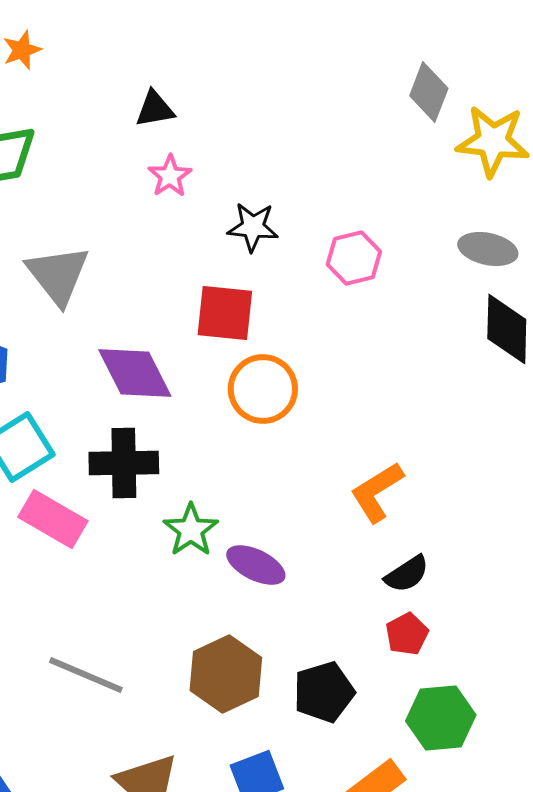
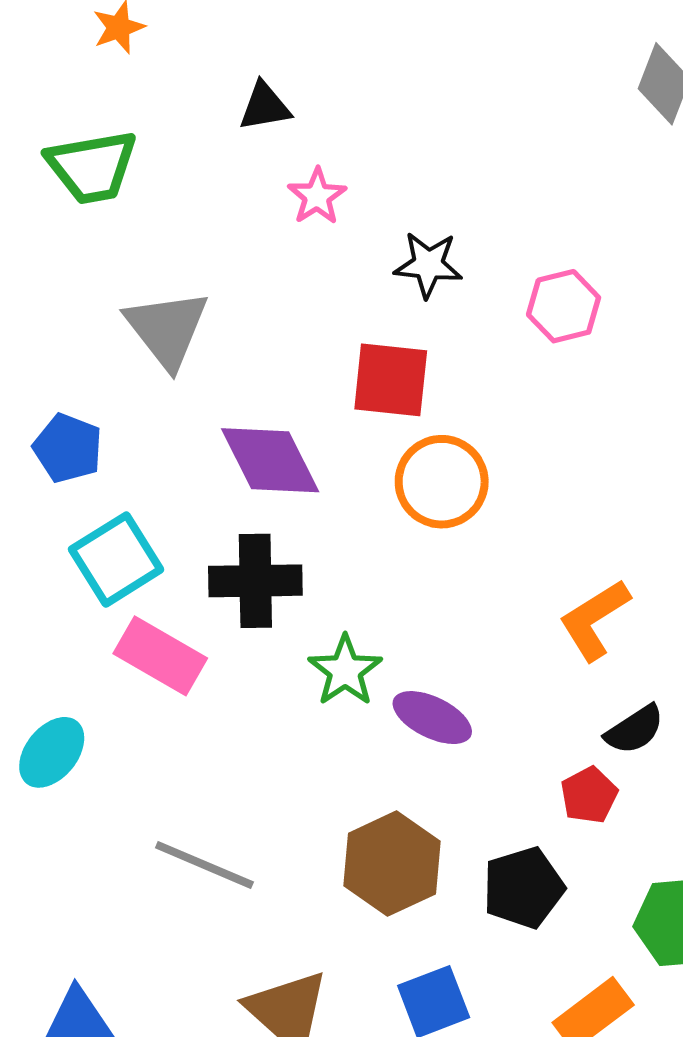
black triangle: (155, 109) -> (265, 107), moved
red pentagon: (407, 634) -> (589, 795), moved

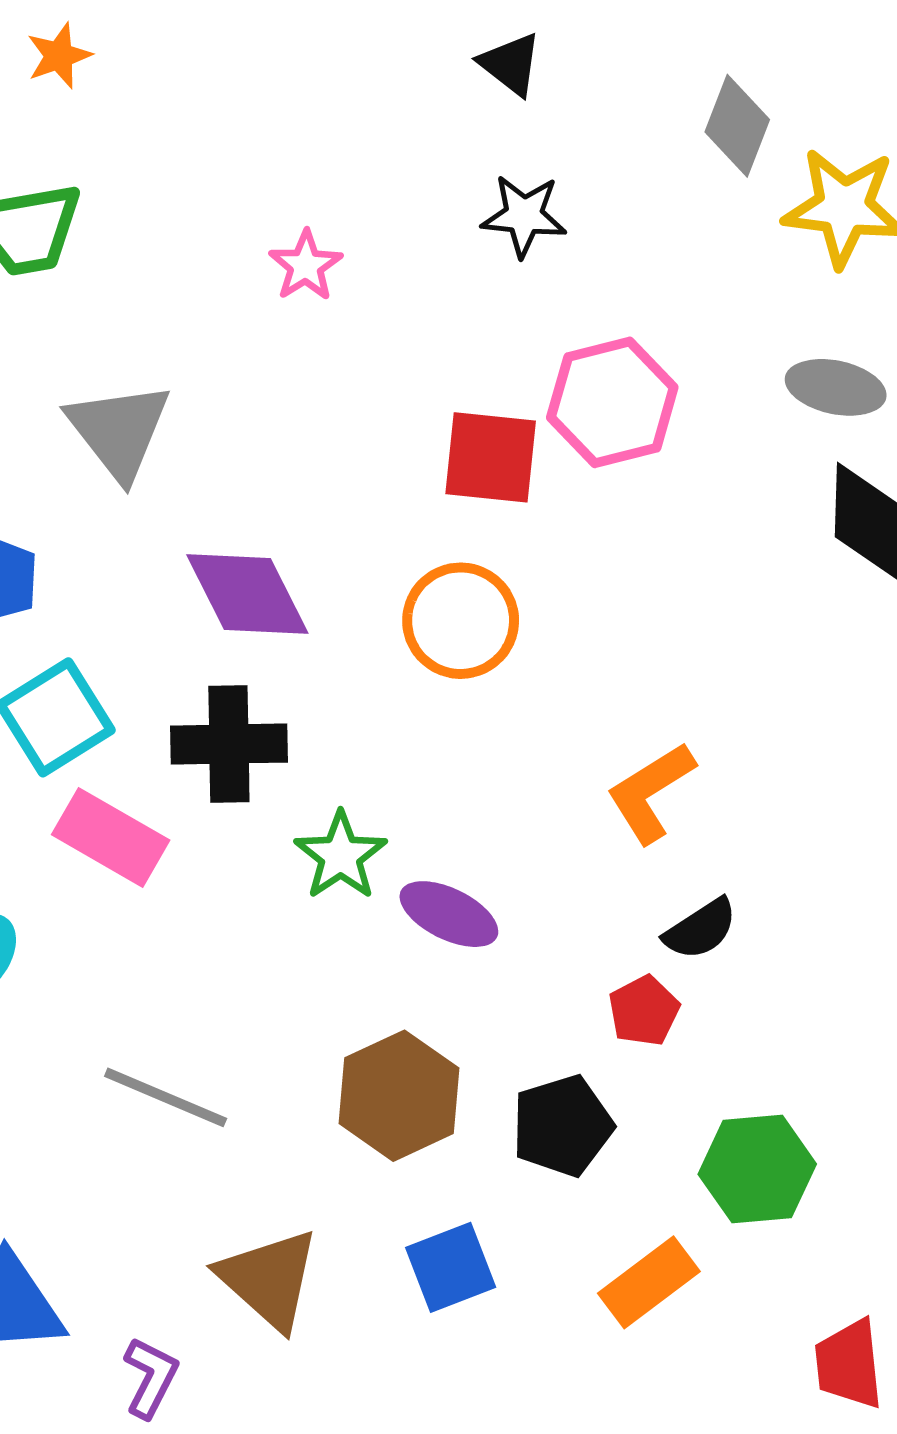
black triangle: (265, 107) -> (511, 64), moved, turned 48
black star: (428, 265) -> (524, 216), moved
pink hexagon: (564, 306) -> (612, 402), size x1.4
red square: (391, 380) -> (491, 457), moved

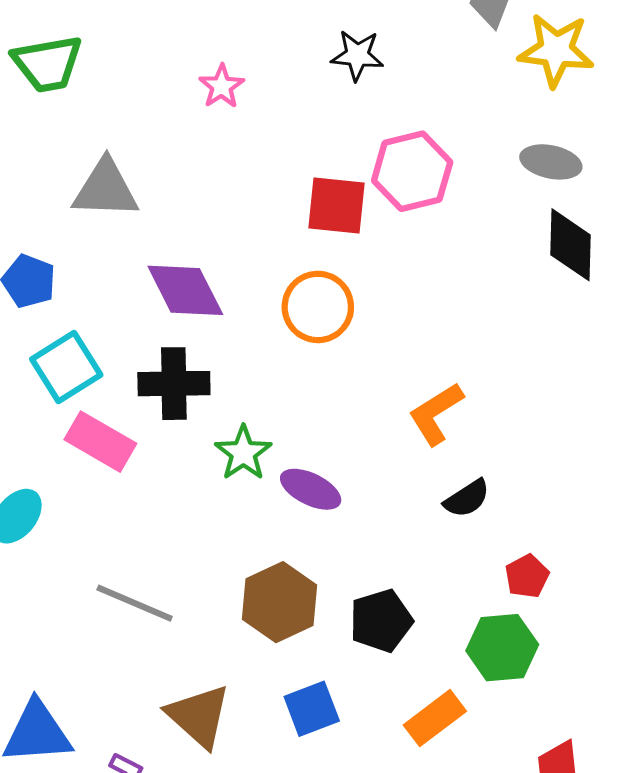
gray triangle: (119, 431) -> (106, 189), turned -50
red pentagon: (644, 1011) -> (527, 576), moved

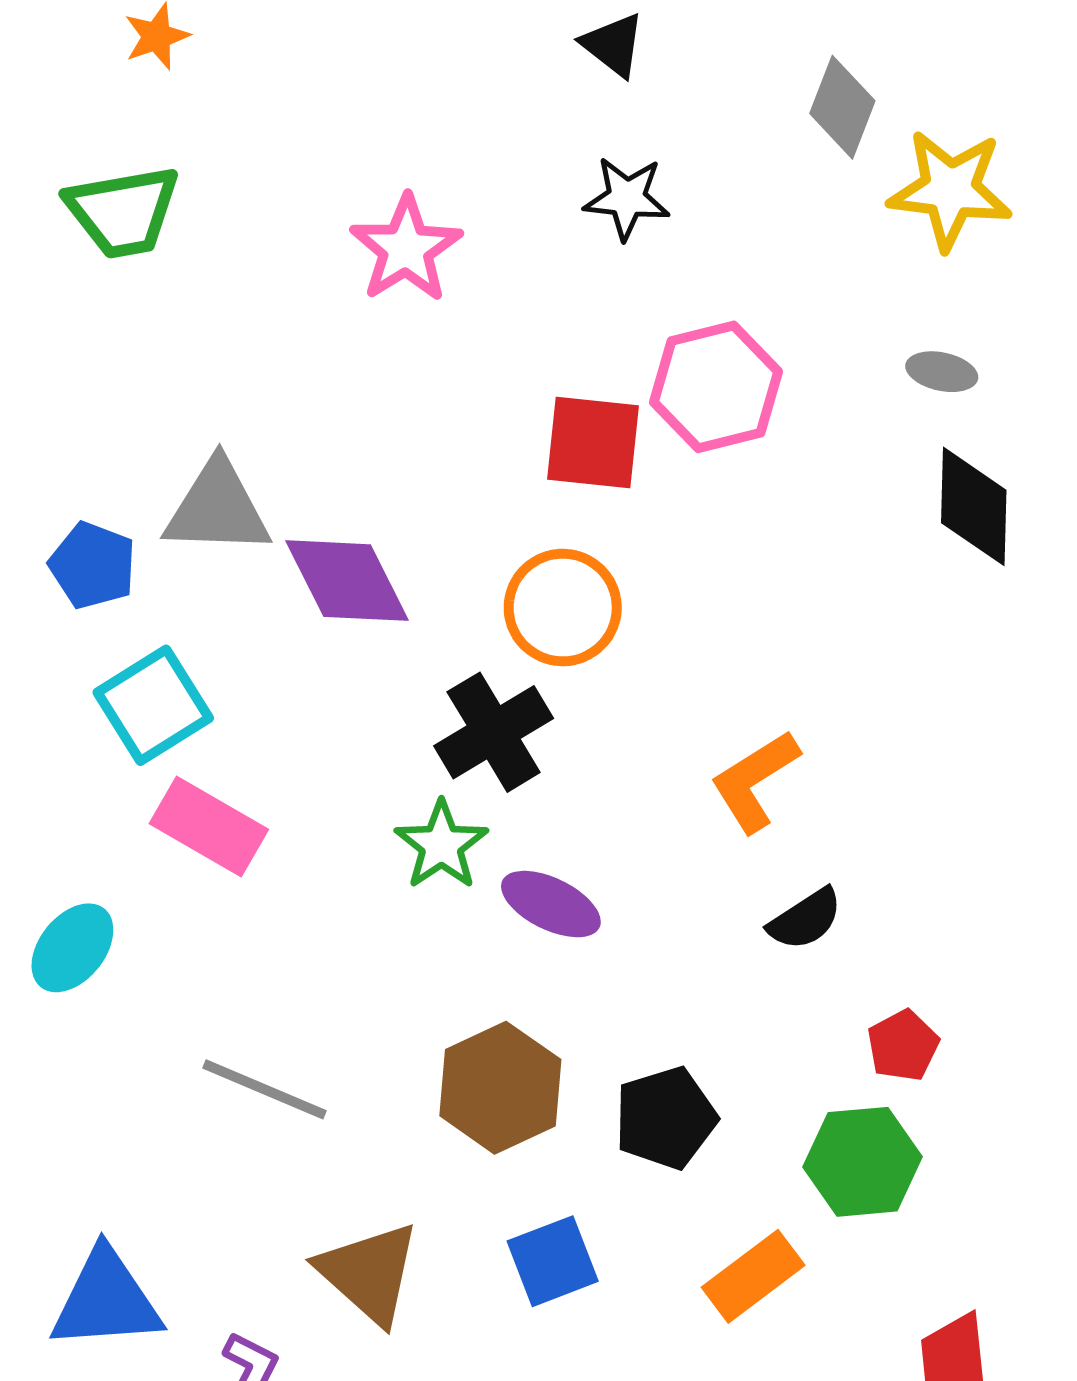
pink star: (222, 86) -> (406, 249), size x1.5
gray ellipse: (551, 162) -> (942, 372), size x0.7
gray triangle: (106, 189) -> (217, 508), moved
black cross: (174, 384) -> (494, 732), moved, turned -30

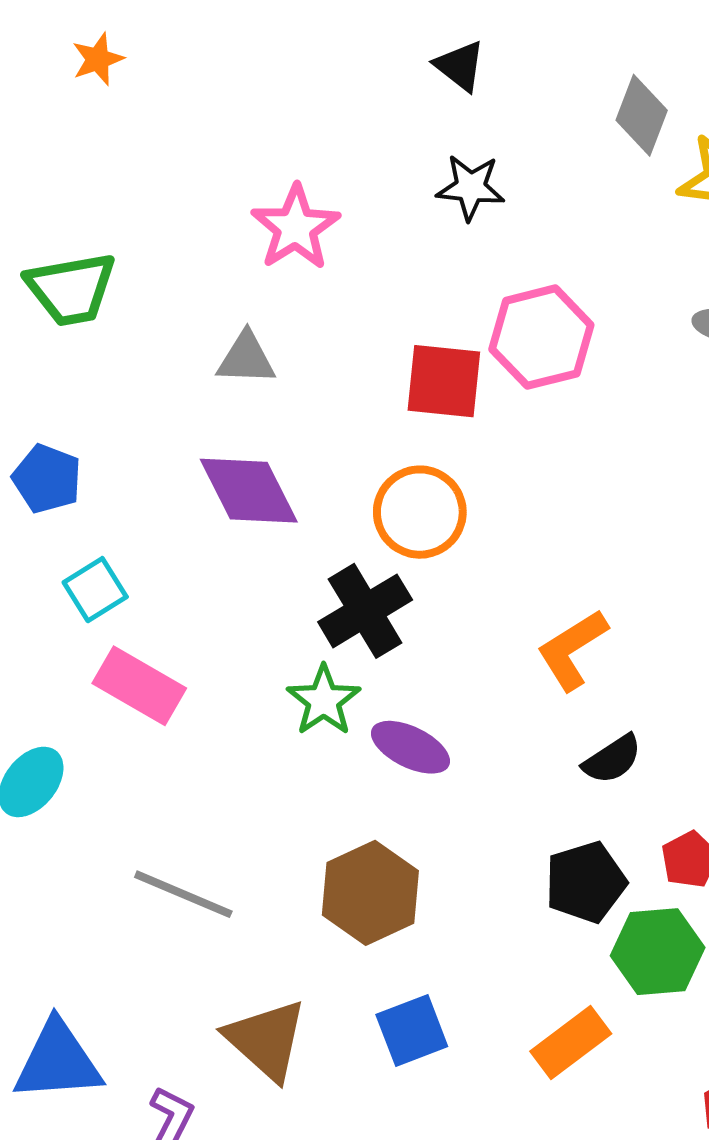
green trapezoid: (123, 212) -> (71, 289), moved
gray triangle: (217, 508) -> (246, 358), moved, size x0.7
cyan square: (153, 705) -> (95, 590), size x0.7
black pentagon: (665, 1118) -> (585, 882), moved

